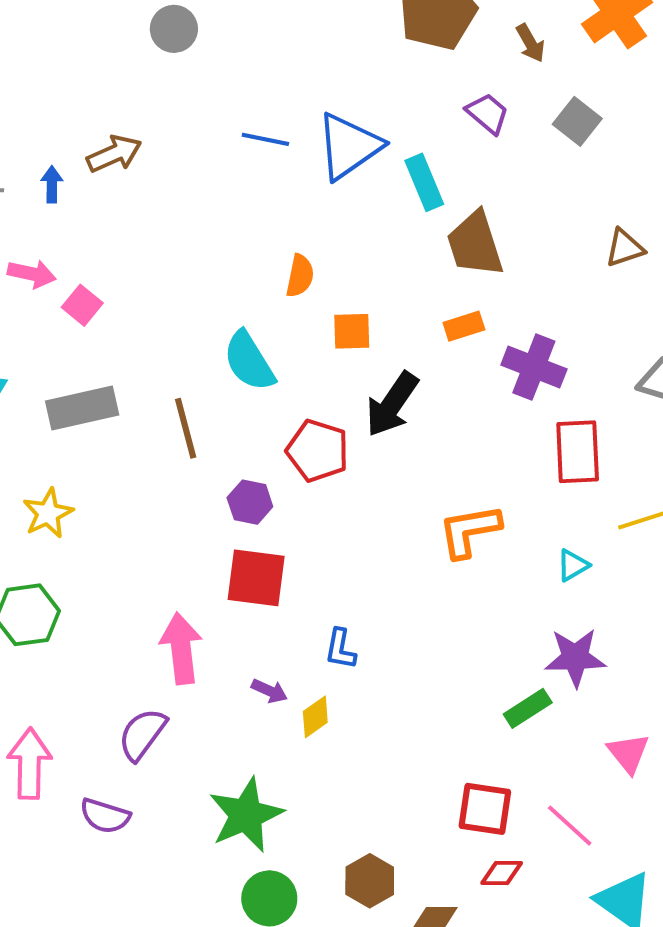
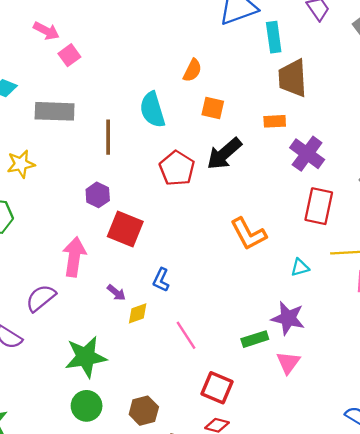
purple hexagon: (250, 502) -> (98, 195), moved
orange L-shape: (469, 531) -> (248, 234), turned -123
pink triangle: (628, 753) -> (288, 363), moved
pink line: (570, 826) -> (186, 335), moved

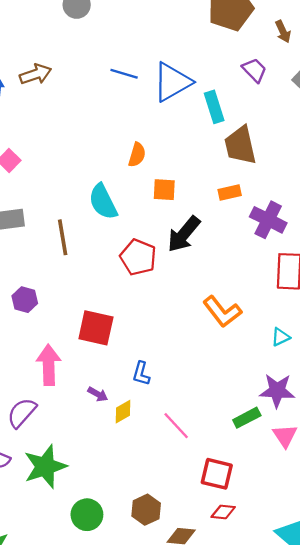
purple hexagon: (98, 195) -> (25, 300), moved
green star: (86, 357) -> (45, 467), moved

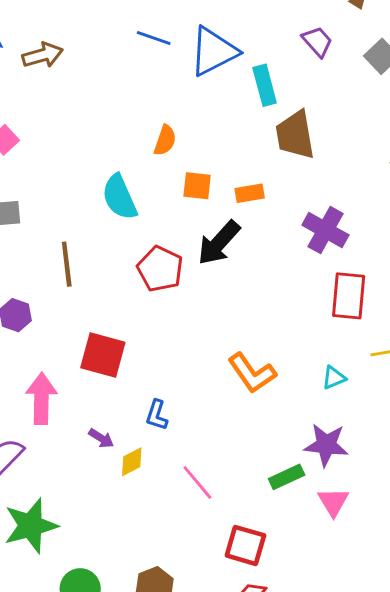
brown arrow: (35, 74) -> (43, 55), moved
orange rectangle: (230, 192) -> (250, 193), moved
brown line: (63, 237) -> (67, 264), moved
orange L-shape: (222, 312) -> (252, 373), moved

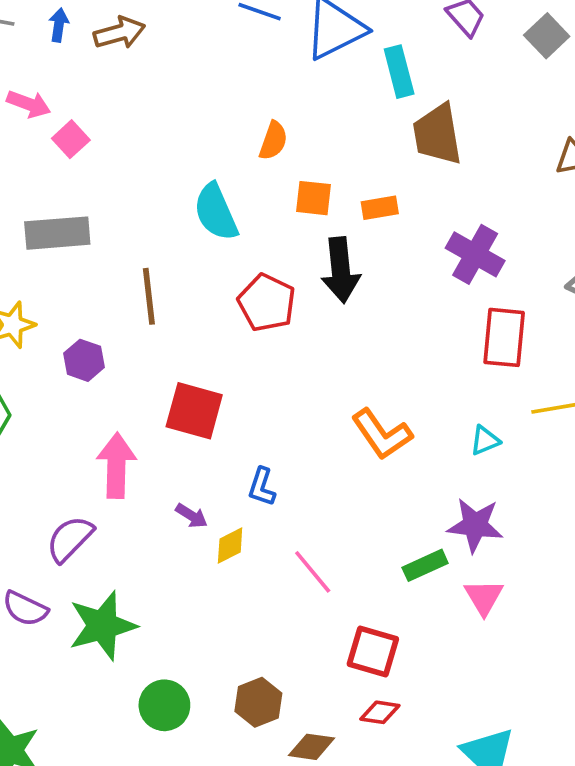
black arrow: (219, 243) -> (341, 270), turned -48

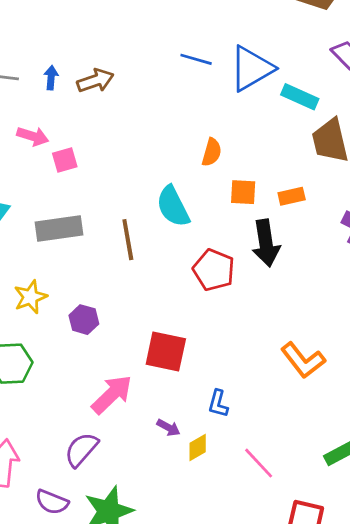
cyan rectangle: (399, 72) -> (300, 97), turned -48
pink square: (71, 139) -> (65, 160), turned 30
brown line: (149, 296) -> (128, 240), moved
pink arrow: (116, 466) -> (112, 394), turned 48

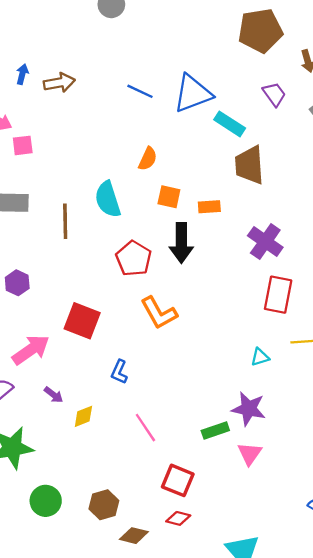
blue line: (196, 59) -> (140, 91), moved
orange L-shape: (303, 360) -> (159, 313), moved
purple arrow: (168, 428) -> (54, 395), moved
yellow diamond: (198, 448) -> (83, 416), moved

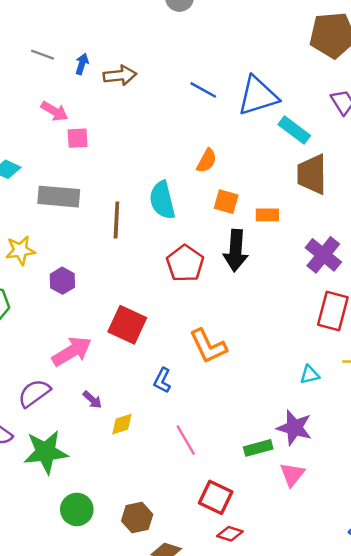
orange L-shape: (159, 313) -> (208, 346), moved
red diamond: (178, 518) -> (230, 534), moved

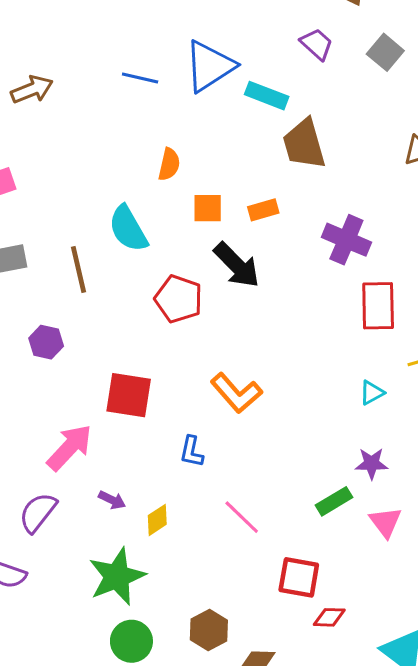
black arrow: (236, 250) -> (237, 265), turned -33
purple hexagon: (62, 281) -> (46, 342), moved
purple star: (294, 428) -> (372, 463), size x0.7
green star: (46, 452) -> (117, 577), moved

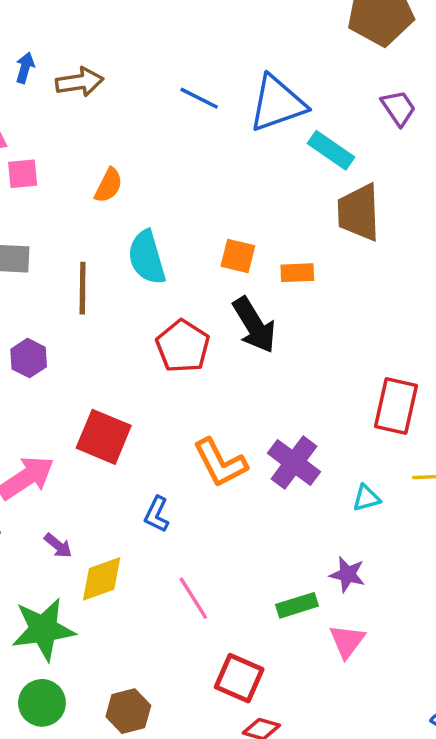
orange semicircle: (169, 164) -> (109, 185), moved
purple cross: (346, 240) -> (294, 463), moved
yellow diamond: (157, 520) -> (102, 579), size x1.4

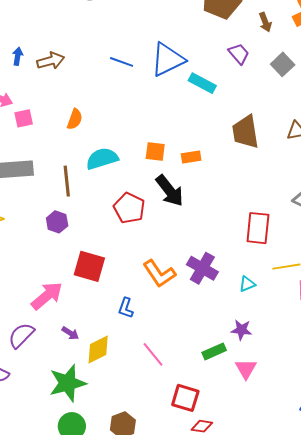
brown trapezoid: (359, 212) -> (245, 132), moved
cyan semicircle: (147, 257) -> (102, 159), turned 96
purple hexagon: (29, 358) -> (57, 222), moved

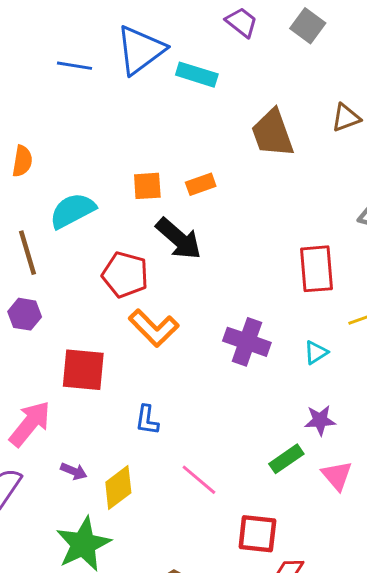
orange L-shape: (159, 274) -> (154, 328), moved

